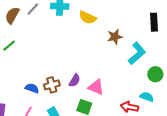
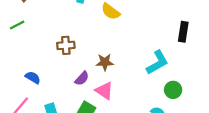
brown star: (115, 37) -> (105, 62), moved
brown cross: (52, 85) -> (66, 45), moved

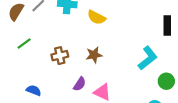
green line: (17, 25) -> (24, 43), moved
brown star: (105, 62) -> (94, 55), moved

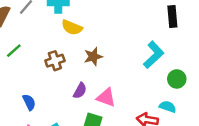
yellow semicircle: (96, 17) -> (72, 27), moved
blue semicircle: (34, 90) -> (29, 102), turned 48

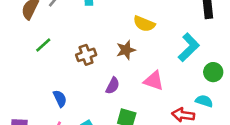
yellow semicircle: (72, 27) -> (144, 24), moved
pink triangle: (106, 98) -> (154, 81), moved

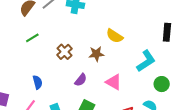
brown cross: (86, 55) -> (64, 52), turned -35

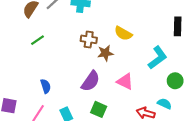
brown cross: (64, 52) -> (89, 39), moved, turned -35
purple semicircle: (81, 80) -> (91, 81), size x1.5

